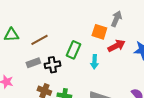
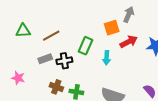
orange square: (99, 32) -> (112, 28), turned -35

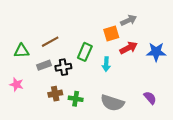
gray arrow: (129, 15) -> (129, 20), turned 42
green triangle: (23, 31) -> (22, 51), moved
brown cross: (56, 87) -> (55, 94), turned -32

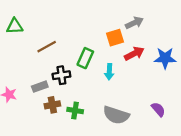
green triangle: (22, 51) -> (15, 26), moved
gray rectangle: (44, 65) -> (40, 87), moved

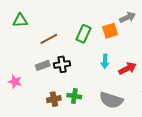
red arrow: (134, 54) -> (127, 68), moved
green rectangle: (85, 58) -> (84, 34), moved
gray rectangle: (40, 87) -> (43, 65), moved
brown cross: (52, 105) -> (54, 99), moved

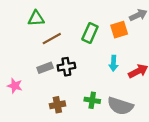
green triangle: (20, 20) -> (36, 18), moved
green cross: (74, 96) -> (92, 100), moved

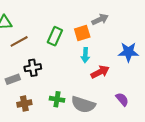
cyan arrow: (114, 63) -> (85, 55), moved
gray rectangle: (45, 68) -> (13, 79), moved

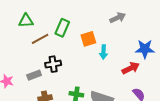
orange square: (82, 33) -> (88, 39), moved
green rectangle: (55, 36) -> (62, 28), moved
red arrow: (100, 72) -> (131, 68), moved

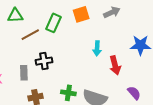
orange square: (88, 39) -> (81, 14), moved
red arrow: (131, 68) -> (115, 65), moved, turned 102
gray rectangle: (34, 75) -> (24, 73), turned -72

